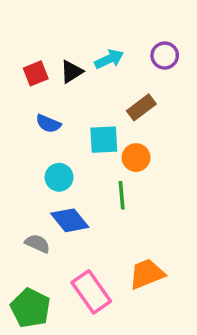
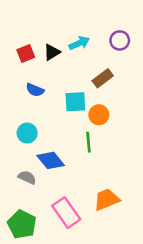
cyan circle: (59, 177) -> (27, 133), moved

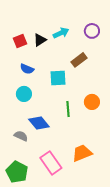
orange circle: (99, 115) -> (92, 102), moved
cyan circle: (27, 133) -> (24, 94), moved

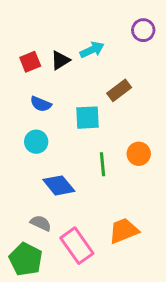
purple circle: (92, 31) -> (143, 30), moved
gray semicircle: (21, 136) -> (41, 223), moved

